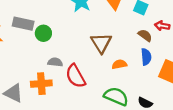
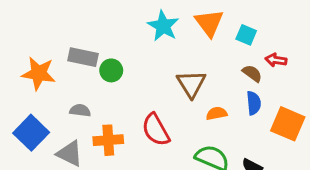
gray semicircle: (55, 62) -> (80, 110), moved

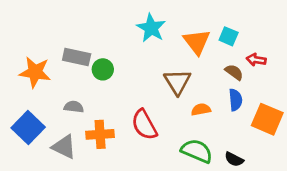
orange triangle: (209, 23) -> (197, 42), moved

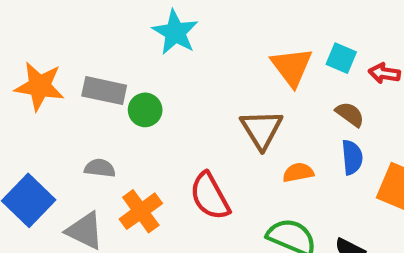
cyan star: (151, 28) -> (175, 32), moved
red arrow: (256, 60) -> (384, 73), moved
orange star: (35, 72) -> (40, 86), moved
orange cross: (100, 134) -> (141, 211), turned -32

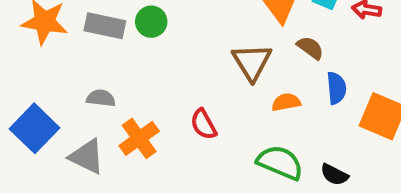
green circle: (145, 110) -> (151, 22), moved
brown semicircle: (350, 114) -> (310, 48), moved
red semicircle: (210, 196) -> (204, 124), size x0.7

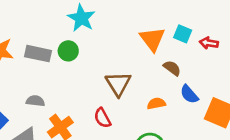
brown triangle: (252, 62) -> (118, 84), moved
blue semicircle: (336, 88) -> (189, 94), turned 144

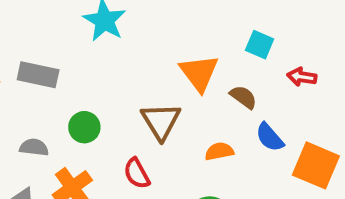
orange triangle: (152, 39) -> (199, 73), moved
red arrow: (209, 43) -> (302, 77), moved
green circle: (68, 51) -> (84, 127), moved

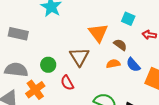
green circle: (84, 127) -> (48, 65), moved
gray semicircle: (34, 147) -> (16, 70), size x1.6
orange semicircle: (219, 151) -> (113, 64), moved

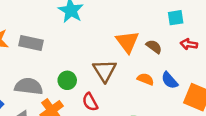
cyan square: (128, 19) -> (176, 18), moved, turned -32
brown semicircle: (120, 45) -> (154, 47), moved
orange semicircle: (113, 64) -> (145, 79), turned 32

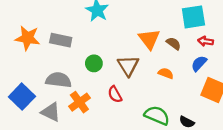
cyan square: (176, 18) -> (193, 17), size x1.6
green circle: (67, 80) -> (94, 63), moved
blue semicircle: (170, 80) -> (199, 63), moved, turned 84

